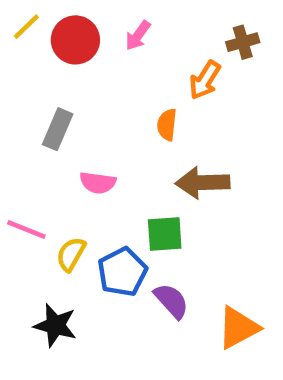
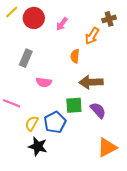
pink arrow: (138, 35) -> (62, 24), moved
yellow semicircle: (71, 254) -> (32, 123), moved
purple semicircle: (171, 301) -> (98, 110), moved
black star: (55, 325) -> (38, 146), moved

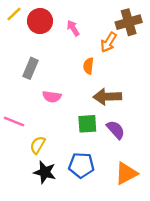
brown cross: (109, 19) -> (129, 22), size x1.5
pink arrow: (62, 24) -> (73, 28), turned 112
blue pentagon: (55, 122) -> (81, 165), moved, turned 30

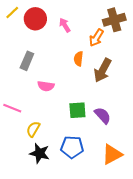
brown arrow: (107, 97) -> (103, 70), moved, turned -60

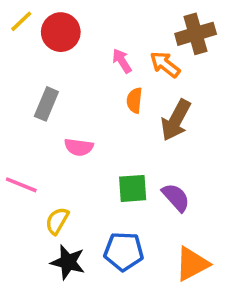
pink arrow: (65, 25) -> (122, 61), moved
orange arrow: (96, 38) -> (165, 64), turned 96

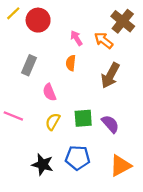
brown cross: (196, 34) -> (123, 21), turned -35
orange semicircle: (134, 100) -> (71, 63), moved
pink semicircle: (79, 147) -> (49, 92), turned 60
yellow semicircle: (57, 221) -> (53, 122), moved

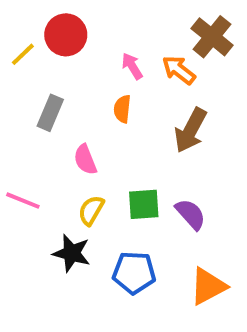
yellow line: (13, 13) -> (23, 54), moved
black star: (43, 165) -> (72, 253), moved

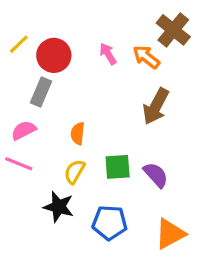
red circle: (66, 35) -> (54, 55), moved
orange semicircle: (122, 109) -> (78, 133), moved
pink semicircle: (85, 160) -> (24, 130), moved, turned 85

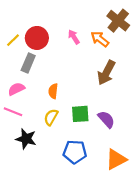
yellow line: (19, 44) -> (13, 40), moved
black star: (59, 207) -> (26, 139), moved

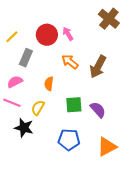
red circle: (37, 38) -> (47, 35), moved
orange arrow: (100, 39) -> (70, 62), moved
yellow semicircle: (51, 117) -> (38, 108), moved

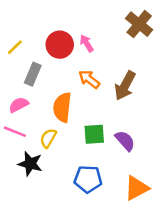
orange semicircle: (49, 84) -> (62, 107), size x1.6

